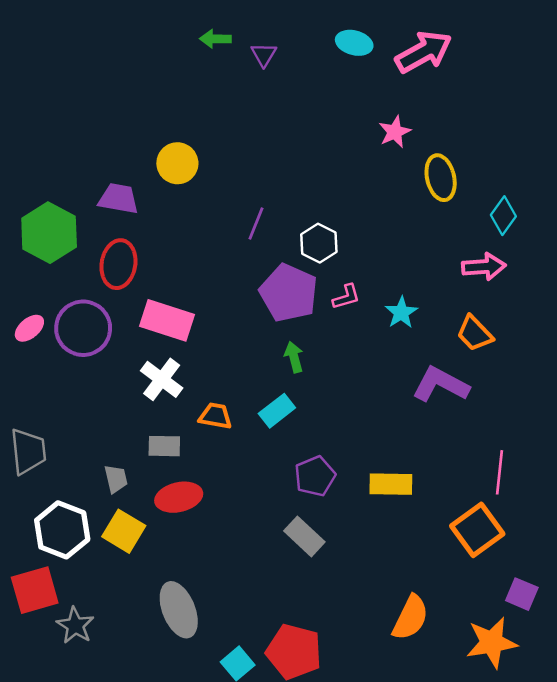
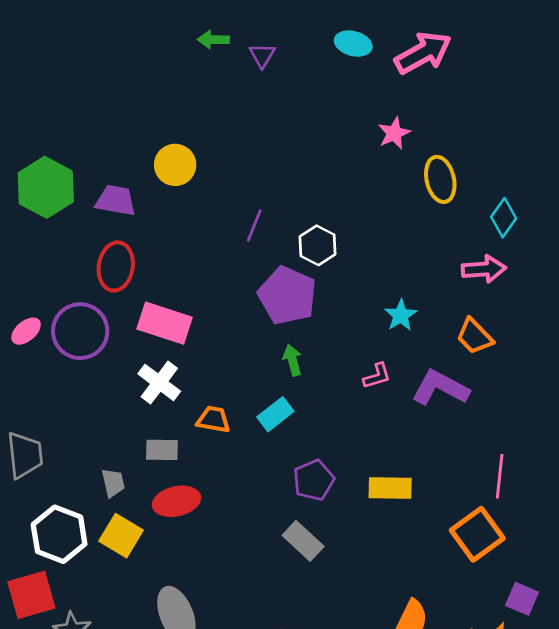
green hexagon: (49, 233) -> (46, 187), moved
pink L-shape: (346, 297) -> (377, 376), moved

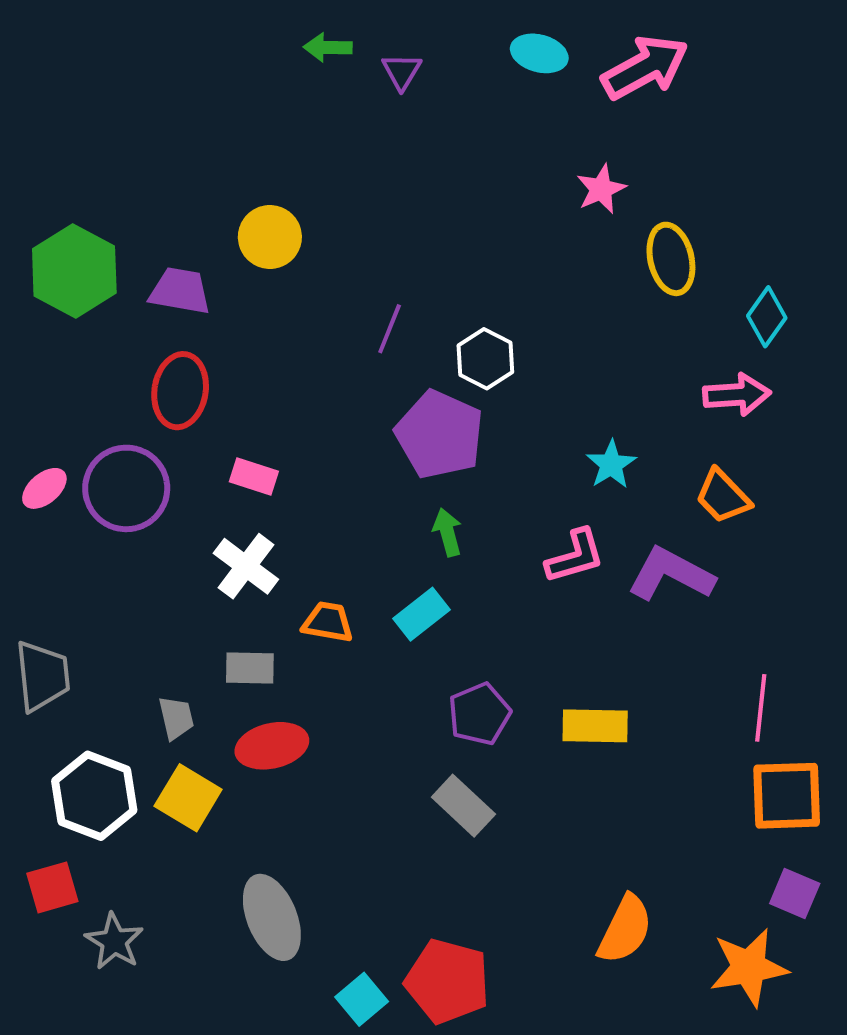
pink rectangle: (165, 323) -> (254, 476), size x0.6
pink L-shape: (377, 376) -> (575, 556), size x1.4
orange square: (477, 534) -> (787, 796), moved, turned 34
red square: (31, 595) -> (52, 887), size x0.7

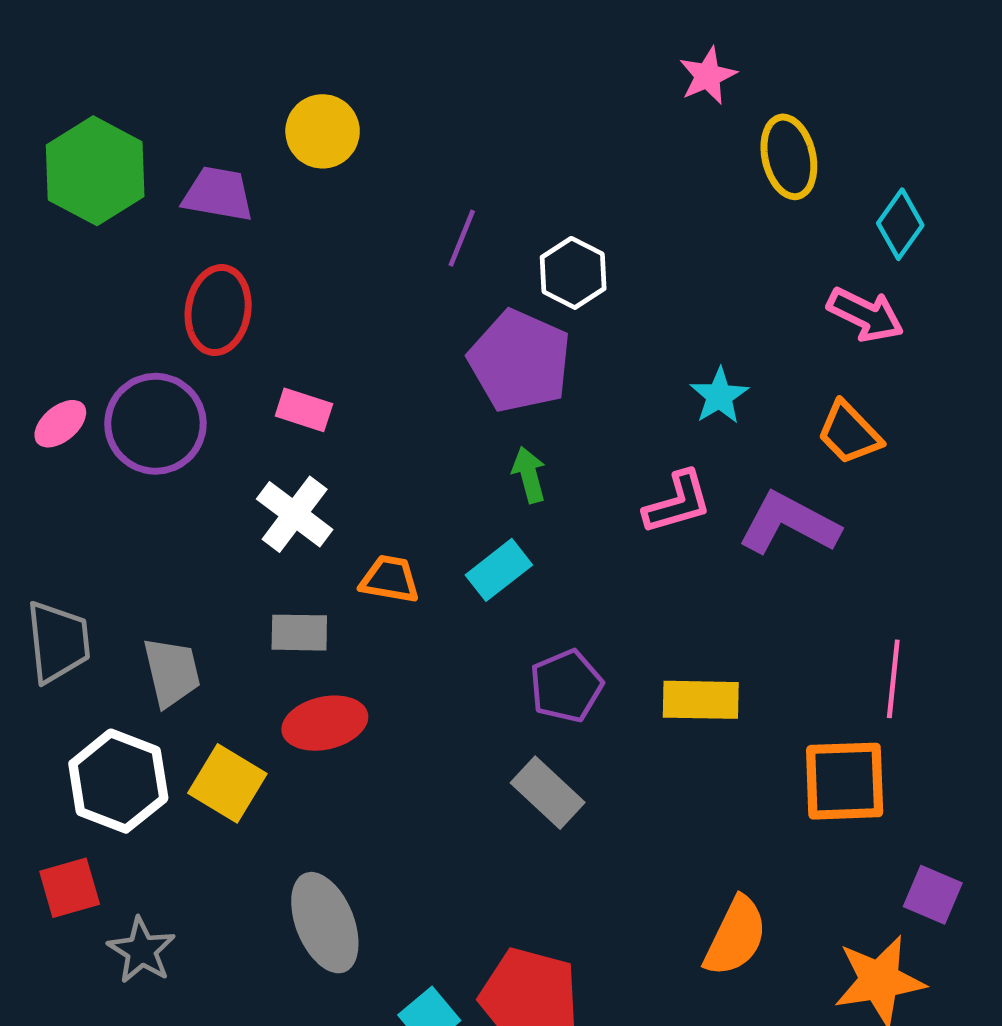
pink arrow: (737, 395) -> (865, 315), turned 30
gray trapezoid: (176, 718) -> (172, 672), moved, size x1.4
orange square: (787, 796) -> (845, 781), moved

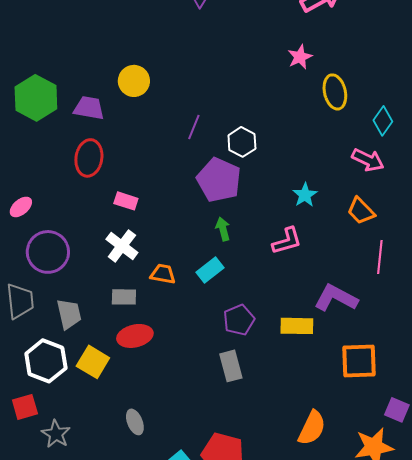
purple circle: (155, 424) -> (48, 252), moved
purple L-shape: (789, 524) -> (336, 298), moved
pink line: (893, 679) -> (380, 257), moved
gray rectangle: (548, 793) -> (231, 366), turned 32
gray ellipse: (325, 923) -> (135, 422), size x0.6

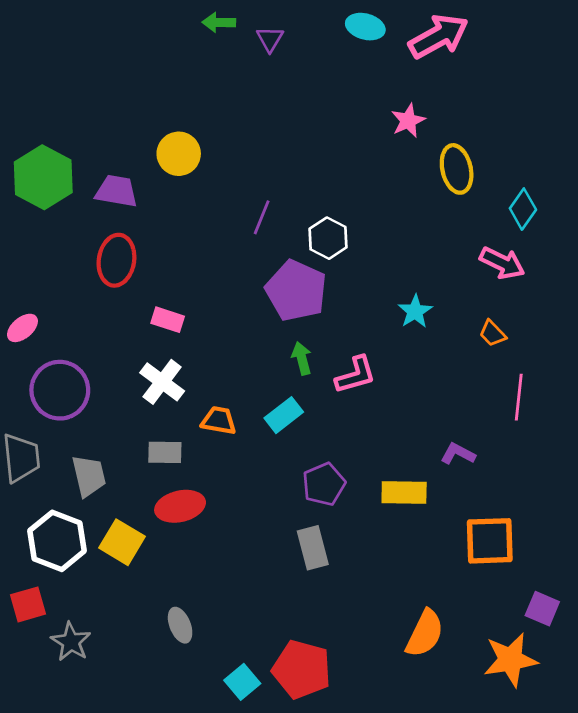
orange trapezoid: (361, 211) -> (492, 333), size x0.7
pink L-shape: (287, 241) -> (356, 375), moved
purple L-shape: (336, 298) -> (458, 454), size x0.6

